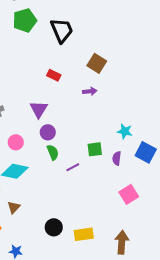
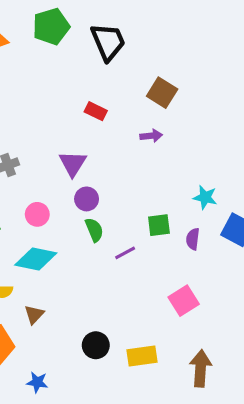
pink square: (129, 194) -> (184, 301), moved

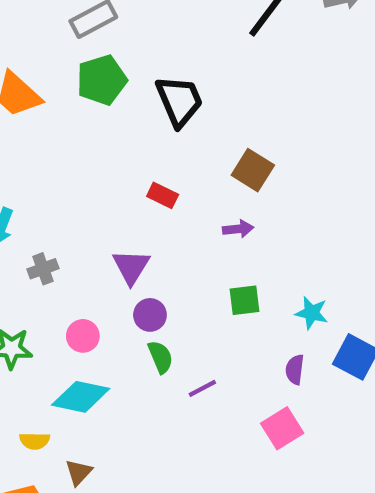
green square: (159, 225) -> (244, 300), moved
pink square: (184, 301) -> (282, 428), moved

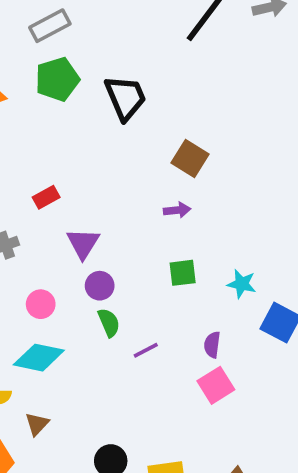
red rectangle: (163, 195) -> (46, 197), moved, turned -55
purple semicircle: (295, 370) -> (212, 345), moved

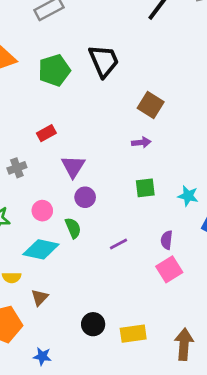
green pentagon: (57, 79) -> (54, 70), moved
green semicircle: (109, 323) -> (73, 228), moved

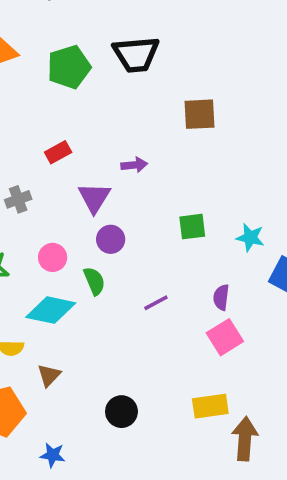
black trapezoid: (104, 61) -> (136, 54), turned 108
brown square: (151, 105) -> (199, 114), turned -35
purple arrow: (141, 142) -> (134, 165), moved
yellow rectangle: (133, 334) -> (210, 406), moved

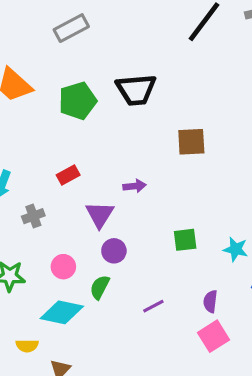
green semicircle: (94, 281) -> (100, 287), turned -130

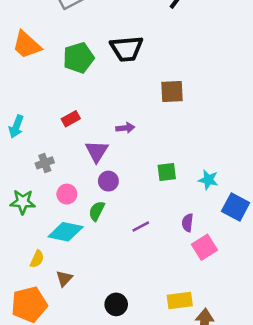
gray cross: (33, 216) -> (45, 163), moved
pink square: (213, 336) -> (204, 247), moved
yellow semicircle: (27, 346) -> (37, 259), turned -66

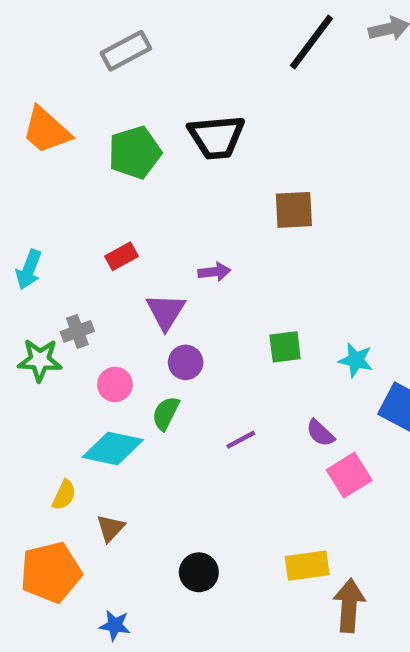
green star: (23, 202) -> (40, 360), moved
purple semicircle: (188, 223) -> (320, 433), turned -54

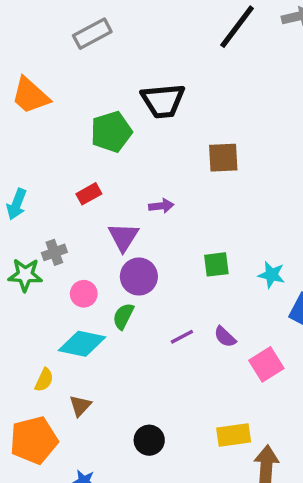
green pentagon: (135, 152) -> (111, 132), moved
purple circle: (186, 362) -> (139, 277), size x1.4
purple semicircle: (320, 433) -> (225, 337), moved

